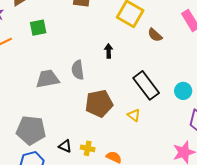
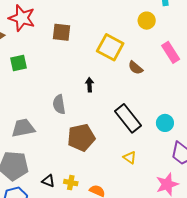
gray trapezoid: (48, 79) -> (23, 128), moved
yellow triangle: (134, 115) -> (130, 158), moved

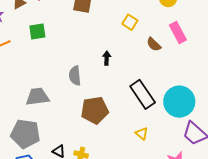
yellow square: (110, 47) -> (130, 22), size x0.6
pink rectangle: (171, 52) -> (178, 32), moved
cyan circle: (165, 123) -> (179, 102), size x1.8

